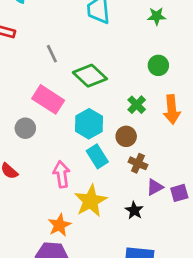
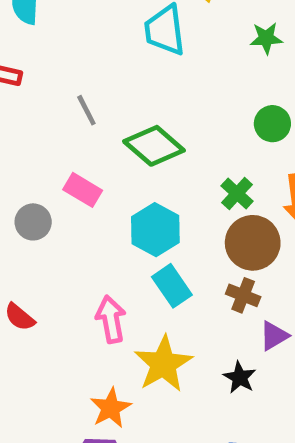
pink rectangle: (48, 99) -> (83, 190), size x0.7
gray circle: (25, 128) -> (33, 222), moved
brown circle: (126, 136) -> (253, 243), moved, size x1.5

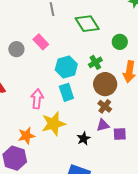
green circle: (272, 124) -> (120, 42), moved
green diamond: (154, 146) -> (87, 24), moved
green cross: (237, 194) -> (95, 62), moved
brown cross: (243, 295) -> (105, 106), moved

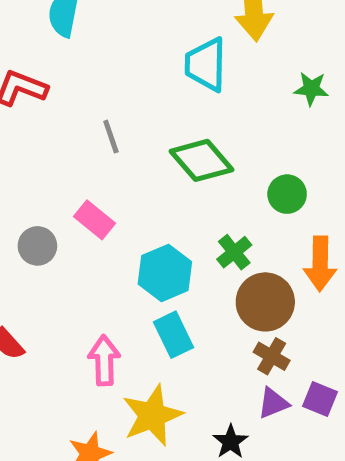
purple square: (120, 134) -> (320, 399), moved, turned 32

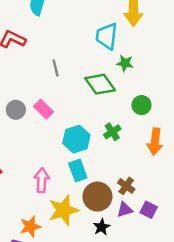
green star: (311, 89) -> (125, 63), moved
gray circle: (37, 246) -> (16, 110), moved
brown circle: (265, 302) -> (97, 197), moved

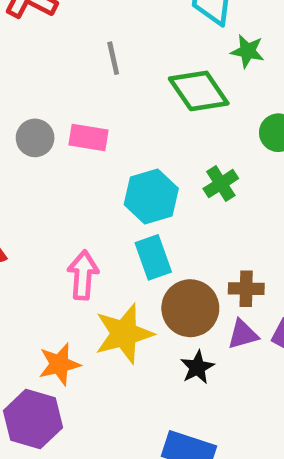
pink rectangle: (43, 109) -> (88, 137), turned -36
brown cross: (126, 186) -> (246, 289), turned -35

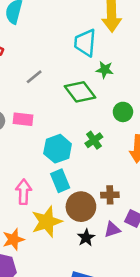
gray line: (113, 58) -> (34, 77), turned 66
purple triangle: (243, 334) -> (112, 230), moved

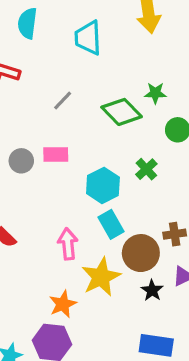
cyan trapezoid: (85, 43) -> (88, 38), moved
green star: (105, 70) -> (155, 93), moved

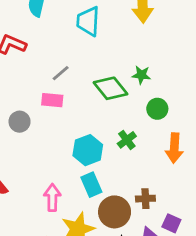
pink rectangle: (56, 154) -> (52, 100), moved

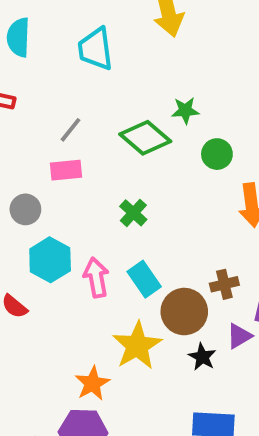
green cross: (127, 140) -> (133, 213), moved
cyan hexagon: (88, 150) -> (50, 260), moved
pink arrow: (52, 197) -> (96, 278), moved

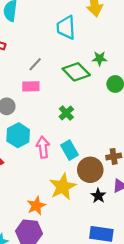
cyan trapezoid: (96, 49) -> (66, 27), moved

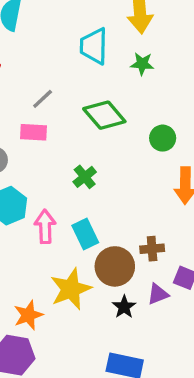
green star: (100, 59) -> (142, 64), moved

